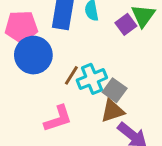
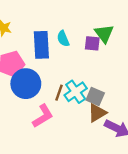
purple square: (126, 24) -> (92, 43), turned -35
pink L-shape: (58, 119) -> (43, 116), moved

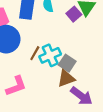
purple square: (92, 43) -> (74, 14), turned 32
pink L-shape: (43, 116) -> (16, 86), moved

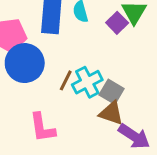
brown triangle: (66, 78) -> (111, 113), turned 42
pink L-shape: (16, 86) -> (42, 128), turned 105

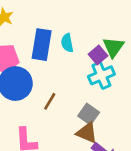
cyan cross: (87, 82) -> (101, 75), moved

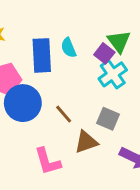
brown line: (50, 101) -> (64, 114), turned -60
brown triangle: (87, 133) -> (86, 142), moved, turned -30

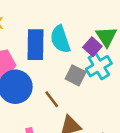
cyan semicircle: (69, 48) -> (60, 39), size x1.5
gray square: (108, 119) -> (76, 75), moved

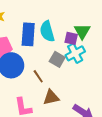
purple square: (92, 47) -> (71, 38), turned -32

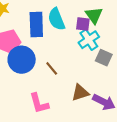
gray square: (57, 59) -> (104, 58), moved
brown triangle: (51, 97) -> (80, 93), moved

